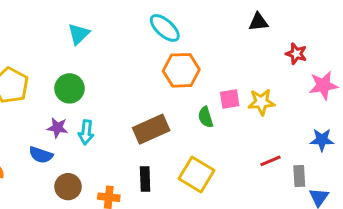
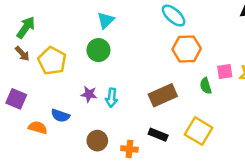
green circle: (70, 88) -> (98, 50), moved
blue semicircle: (41, 155) -> (60, 116), moved
black rectangle: (145, 179) -> (158, 135), turned -66

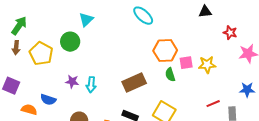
orange hexagon: (187, 49) -> (165, 51), moved
green circle: (98, 50) -> (70, 42), moved
brown arrow: (22, 54) -> (16, 48), turned 48

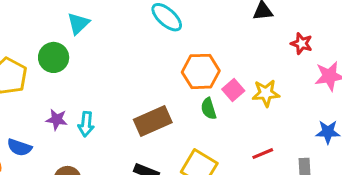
pink square: (186, 63) -> (233, 90), turned -32
red line: (213, 104) -> (263, 154), moved

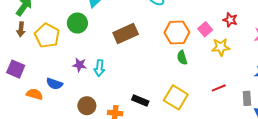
red star: (302, 44) -> (230, 20), moved
pink square: (233, 90) -> (205, 29), moved
brown rectangle: (153, 121) -> (126, 33), moved

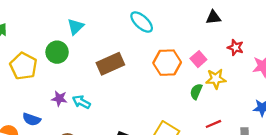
red star: (230, 20) -> (235, 48), moved
green semicircle: (182, 58) -> (196, 92), moved, turned 40
cyan arrow: (99, 68) -> (81, 102), turned 112

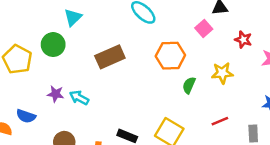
pink square: (198, 59) -> (204, 28), moved
green semicircle: (196, 92) -> (189, 85), moved

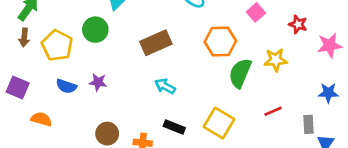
green semicircle: (189, 85) -> (240, 73), size x1.6
cyan arrow: (79, 98) -> (165, 86), moved
blue semicircle: (26, 116) -> (66, 86), moved

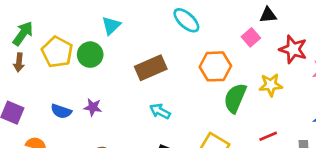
red star: (298, 24) -> (293, 49), size x1.5
yellow pentagon: (57, 45) -> (57, 52), moved

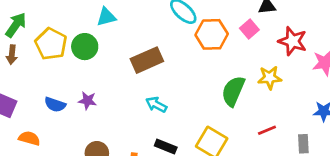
cyan triangle: (111, 26) -> (106, 17), turned 30
orange hexagon: (215, 66) -> (212, 34), moved

